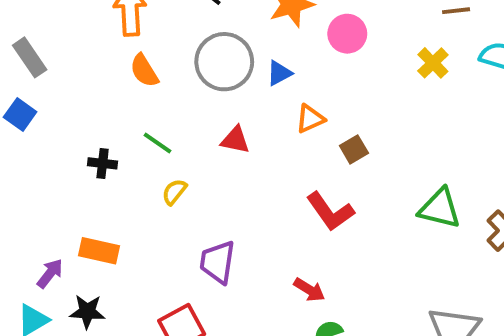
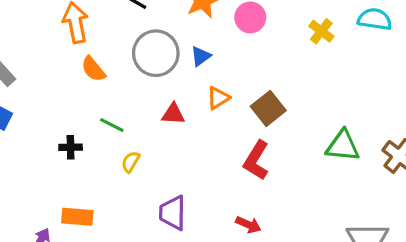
orange triangle: (310, 119) -> (218, 98), moved
brown square: (354, 149) -> (268, 108), size x1.5
red L-shape: (330, 212) -> (256, 160), turned 75

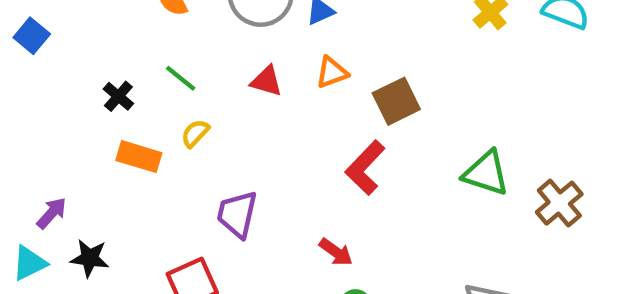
black cross: (71, 147) -> (118, 96), turned 30
orange rectangle: (77, 217) -> (139, 157), moved

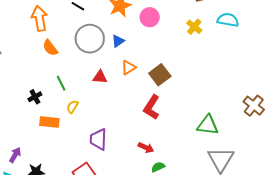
green line: (181, 78) -> (61, 83), turned 35
black cross: (118, 96) -> (35, 97), turned 32
green triangle: (486, 173) -> (208, 125), moved
brown cross: (559, 203) -> (254, 106), moved

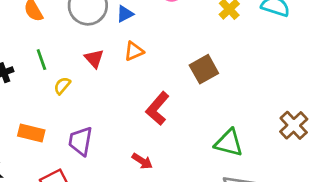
brown square: (160, 75) -> (204, 69), moved
red triangle: (100, 77) -> (94, 59), turned 35
yellow semicircle: (73, 107) -> (62, 86), moved
orange rectangle: (49, 122) -> (31, 133), moved

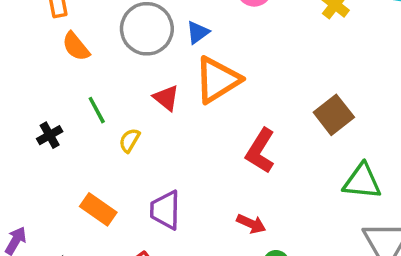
orange triangle: (134, 51) -> (217, 80), size x1.8
brown square: (204, 69) -> (334, 115), moved
orange rectangle: (31, 133) -> (98, 209), turned 30

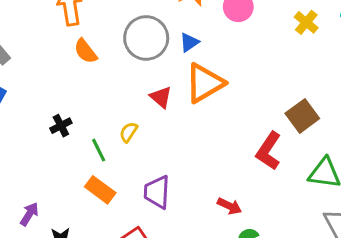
green line: (97, 110) -> (99, 150), moved
red L-shape: (260, 151) -> (269, 151), moved

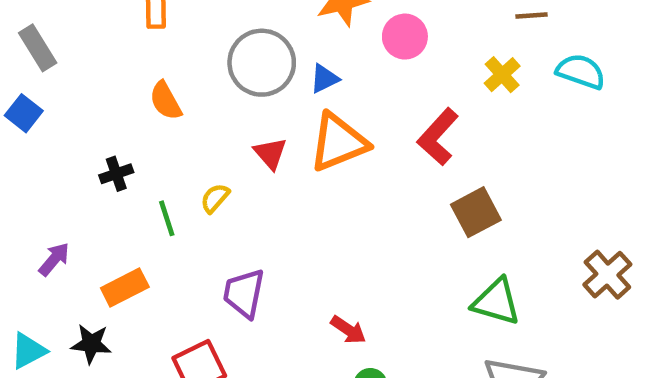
orange semicircle: (85, 51) -> (166, 101), moved
red L-shape: (269, 151) -> (438, 137), moved
orange rectangle: (100, 190) -> (125, 287), moved, turned -72
purple arrow: (29, 214) -> (54, 259), moved

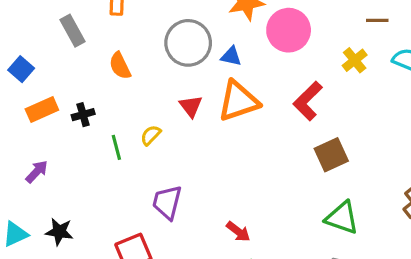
pink circle: (405, 37) -> (289, 30), size x1.4
gray rectangle: (38, 48) -> (72, 31), moved
blue triangle: (324, 79) -> (231, 56), turned 35
orange rectangle: (125, 287) -> (42, 110), moved

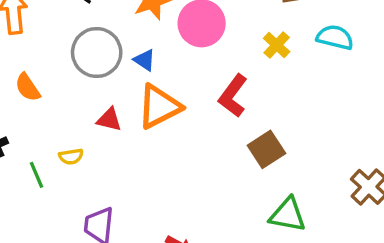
blue triangle: (231, 56) -> (144, 60), turned 30
red triangle: (191, 106) -> (109, 119), turned -30
yellow semicircle: (151, 135) -> (71, 157), turned -135

